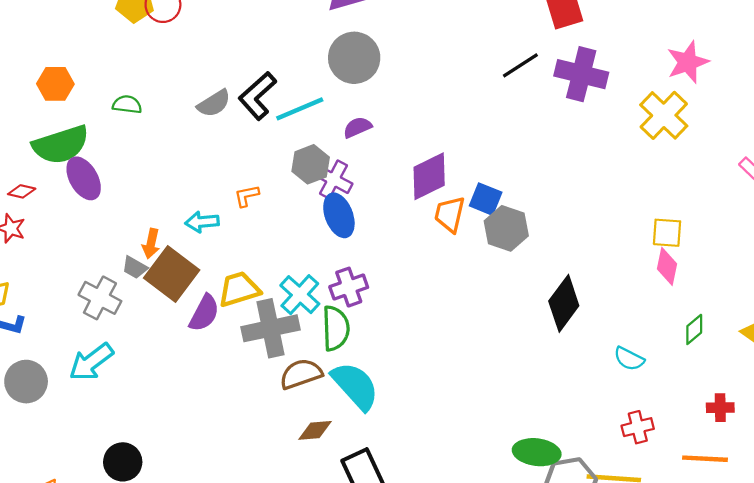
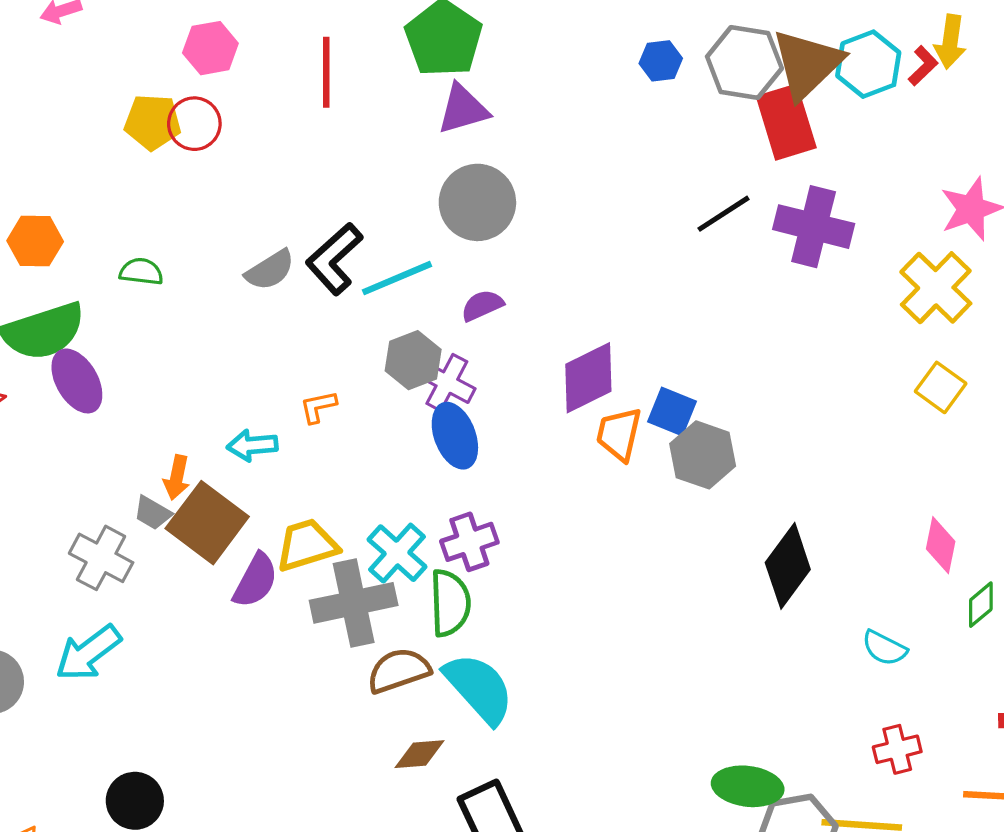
yellow square: (667, 233) -> (941, 387), moved, turned 32
pink diamond: (667, 266) -> (941, 545), moved

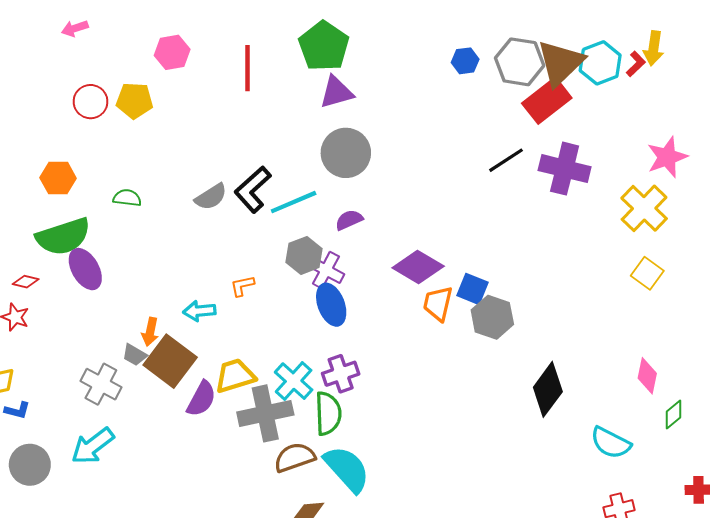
red rectangle: (786, 122) -> (547, 101), turned 69
red circle: (194, 124) -> (91, 102), moved
purple diamond: (588, 378) -> (418, 267), turned 57
cyan semicircle: (884, 648) -> (611, 443), size x1.4

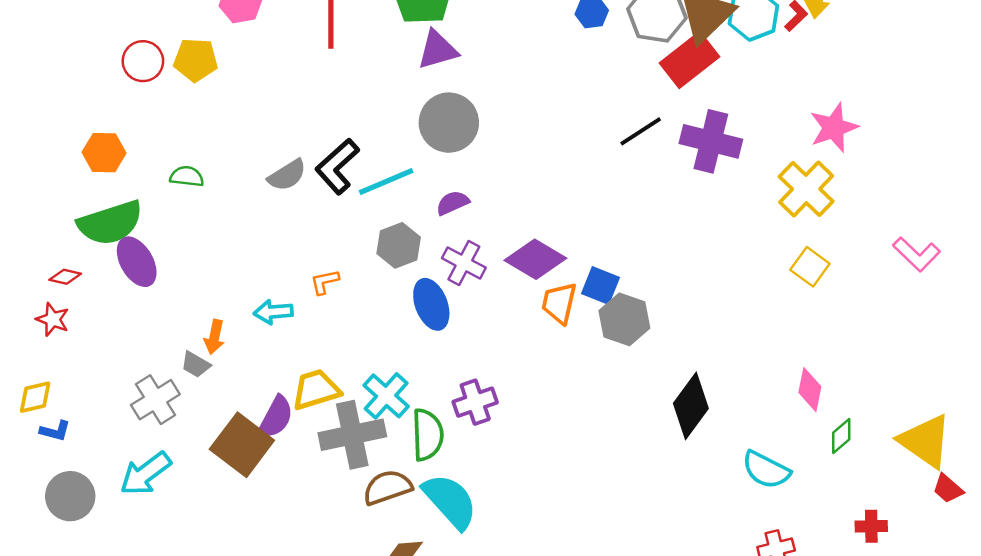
purple cross: (326, 270) -> (464, 263), moved
brown square: (170, 361) -> (242, 445), moved
purple cross: (341, 374) -> (475, 402), moved
gray cross: (101, 384) -> (155, 400), turned 30

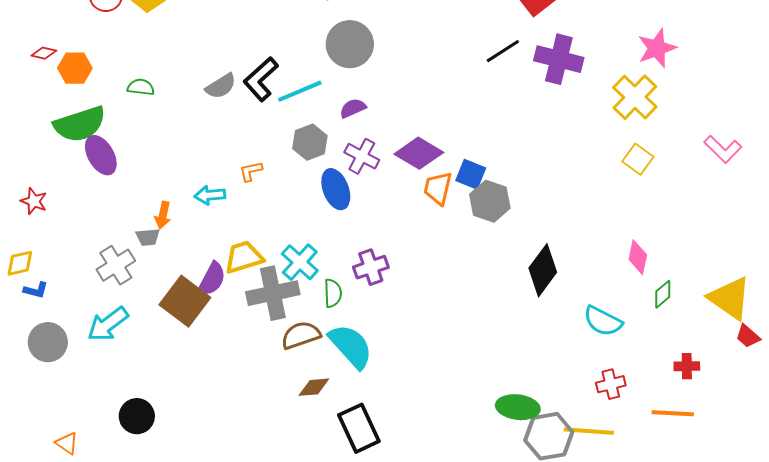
red diamond: (65, 277) -> (44, 53), moved
gray trapezoid: (196, 365) -> (148, 237), turned -35
green semicircle: (428, 435) -> (333, 293), size x0.7

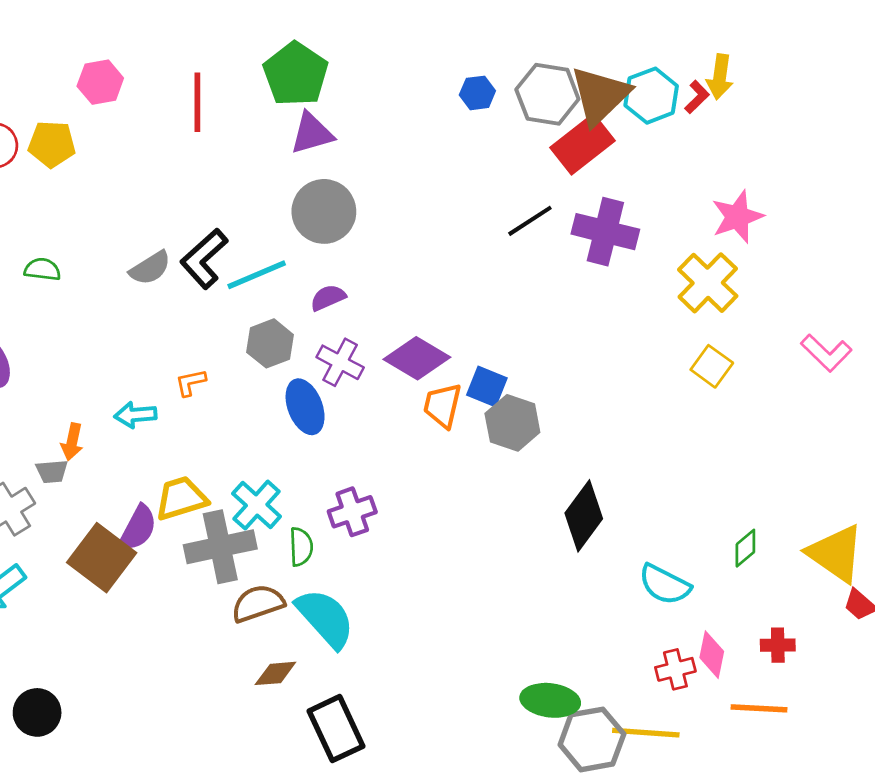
pink diamond: (638, 257) -> (712, 655), moved

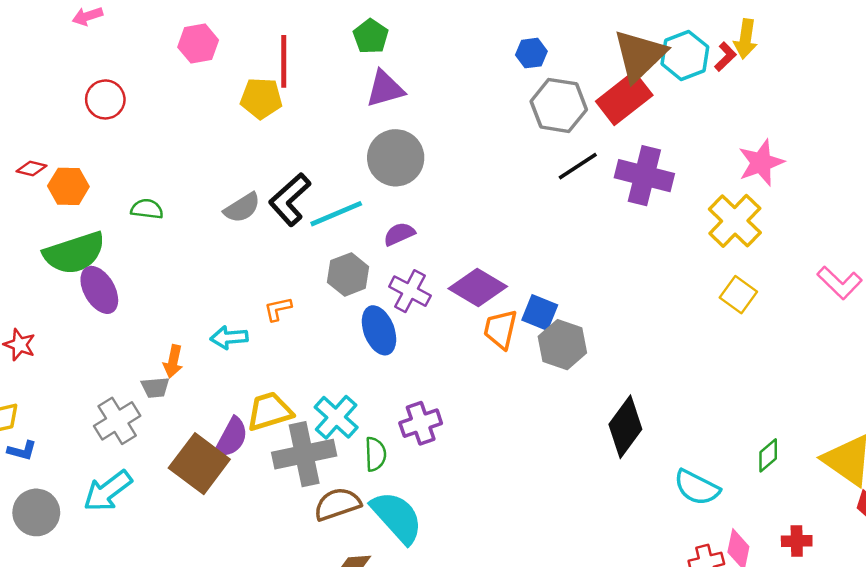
green pentagon: (296, 74) -> (371, 36), size x0.6
gray hexagon: (547, 94) -> (559, 105), moved
yellow pentagon: (52, 144) -> (261, 98), moved

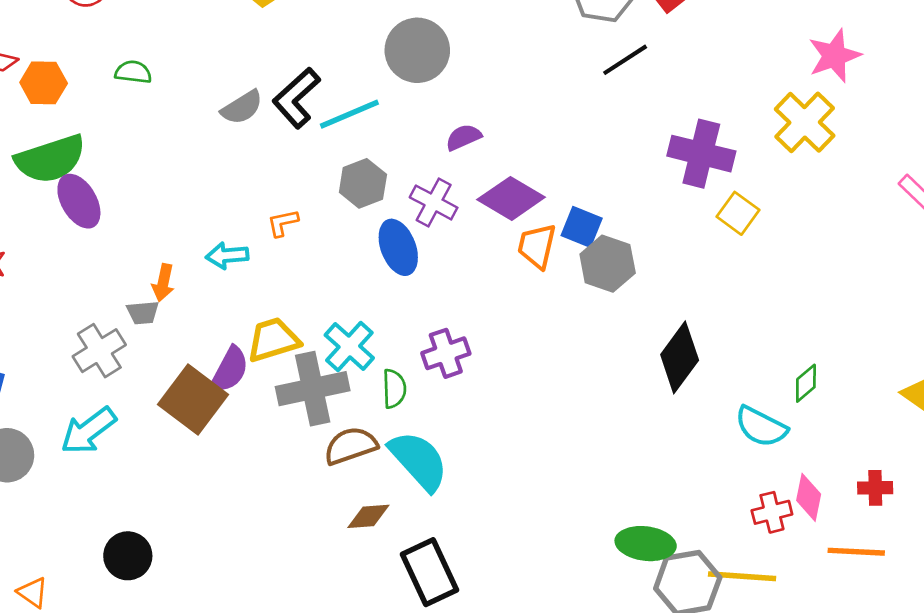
purple cross: (644, 176) -> (701, 154), moved
green semicircle: (147, 209) -> (133, 72), moved
purple semicircle: (399, 234) -> (463, 137), moved
yellow square: (738, 295) -> (738, 213), moved
green diamond: (768, 455) -> (806, 383), moved

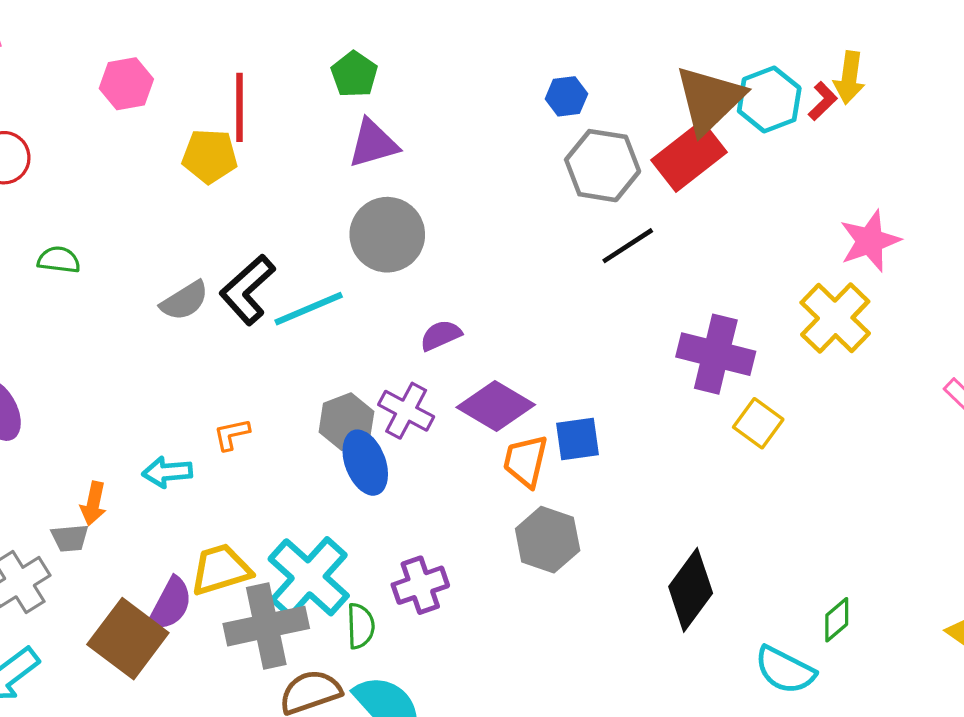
gray hexagon: (363, 183) -> (346, 422), moved
blue square: (582, 227) -> (577, 439), turned -30
gray hexagon: (608, 264) -> (548, 540), moved
cyan cross: (349, 347) -> (309, 577), size x1.4

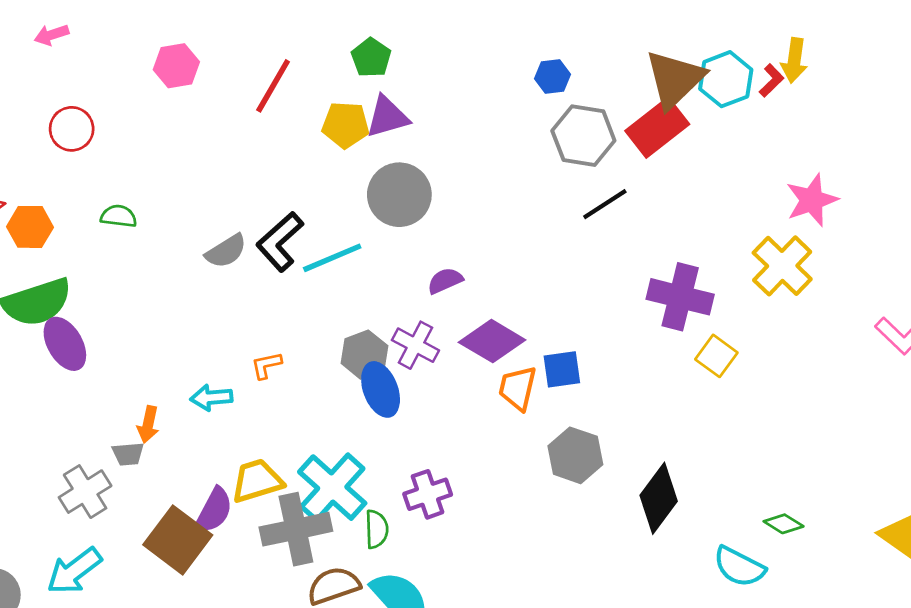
red line: (240, 107) -> (273, 86), turned 30
yellow pentagon: (210, 156) -> (346, 125), moved
gray hexagon: (548, 540) -> (575, 455), moved
green diamond: (837, 620) -> (784, 524), turned 72

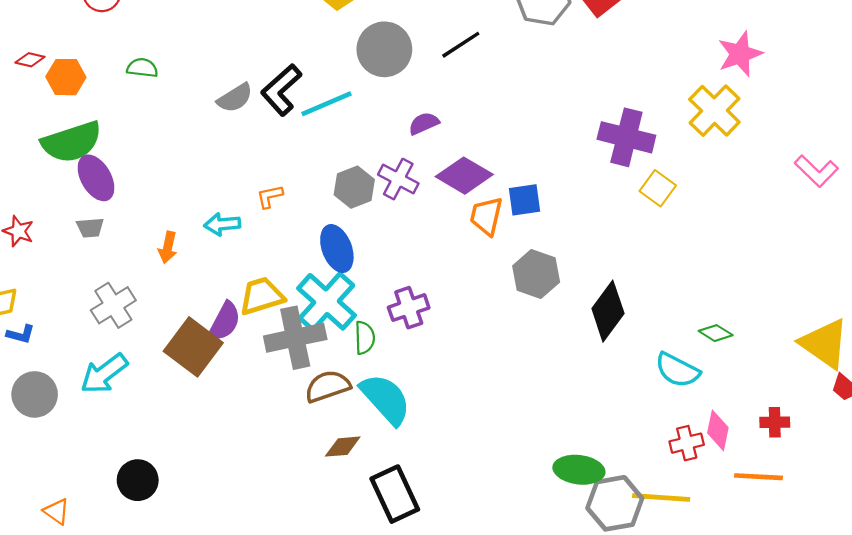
black line: (605, 204) -> (461, 45), moved
blue ellipse: (381, 389) -> (337, 249), moved
gray trapezoid: (128, 454) -> (90, 228), moved

